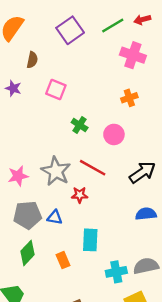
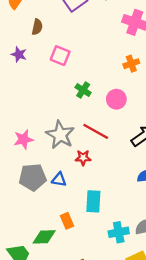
green diamond: (27, 253) -> (44, 237), moved, turned 45

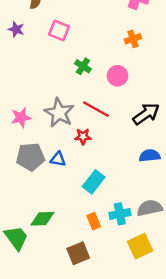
cyan rectangle: (93, 201) -> (94, 182), turned 35
orange rectangle: (67, 221) -> (94, 221), moved

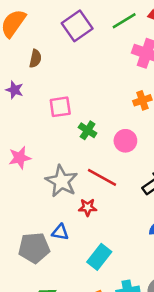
pink square: (59, 31) -> (60, 107), moved, turned -30
pink star: (21, 117) -> (20, 158), moved
gray pentagon: (30, 157) -> (34, 248), moved

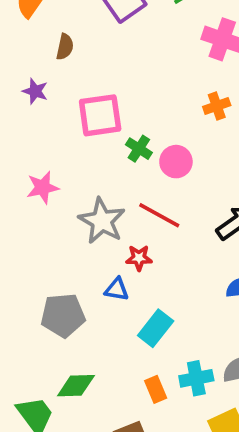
pink square: (60, 107) -> (100, 115), size x1.4
pink circle: (125, 141) -> (176, 162), moved
blue triangle: (60, 232) -> (117, 289), moved

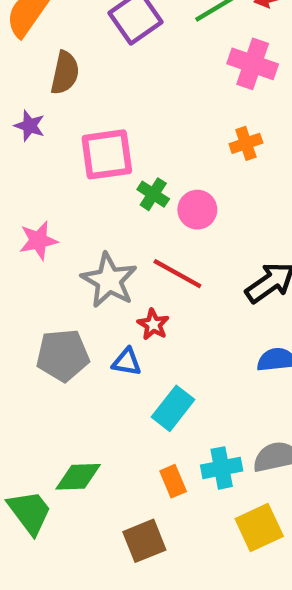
brown semicircle: (65, 47) -> (65, 73), size x1.4
red star: (139, 258) -> (153, 324), turned 30
gray pentagon: (63, 315) -> (63, 355), moved

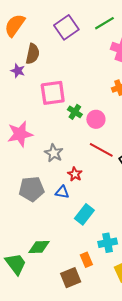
purple star: (30, 126) -> (18, 71), moved
pink star: (38, 241) -> (20, 134), size x1.4
red line: (177, 274) -> (101, 150), moved
gray star: (109, 280) -> (54, 153), size x0.7
orange rectangle: (173, 481) -> (86, 260), moved

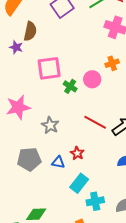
pink circle: (96, 119) -> (92, 79), moved
red star: (75, 174) -> (77, 153), moved
cyan cross: (108, 243) -> (95, 201), moved

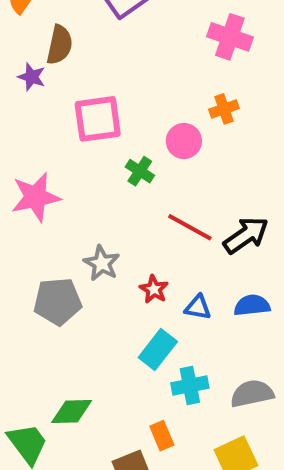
green cross: (70, 86) -> (140, 171), moved
gray star: (50, 125) -> (102, 263), moved
blue triangle: (58, 162) -> (198, 307), moved

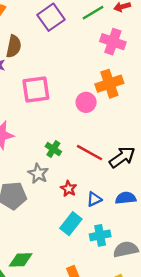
orange cross: (224, 109) -> (109, 84), size x1.6
green cross: (140, 171) -> (53, 149), moved
blue triangle: (198, 307) -> (94, 199), turned -35
cyan cross: (190, 386) -> (100, 235), moved

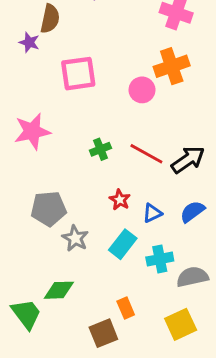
green cross: (53, 149) -> (100, 149), turned 35
gray star: (38, 174) -> (75, 238), moved
blue semicircle: (126, 198) -> (192, 212), turned -30

